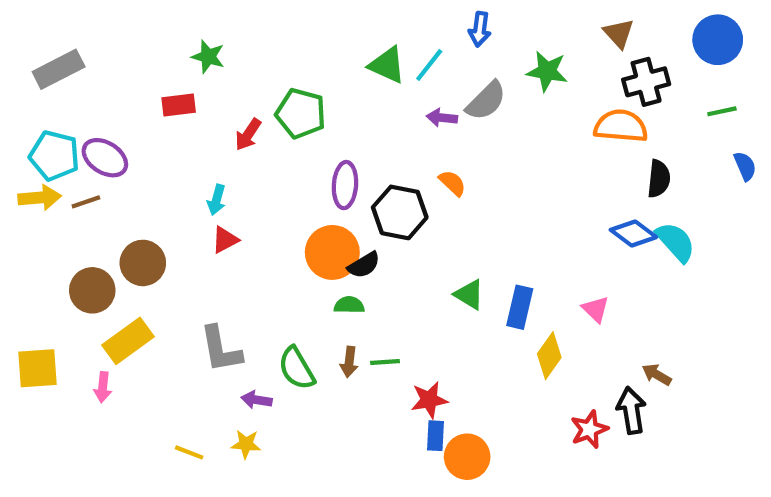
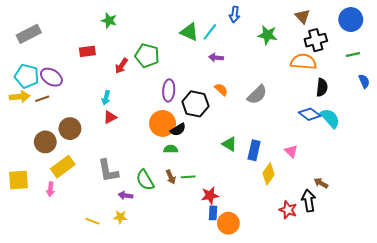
green star: (208, 57) -> (109, 21), moved
gray semicircle: (486, 101) -> (257, 95), moved
brown arrow: (349, 362) -> (171, 177), turned -32
red star: (589, 429) -> (288, 210), turned -30

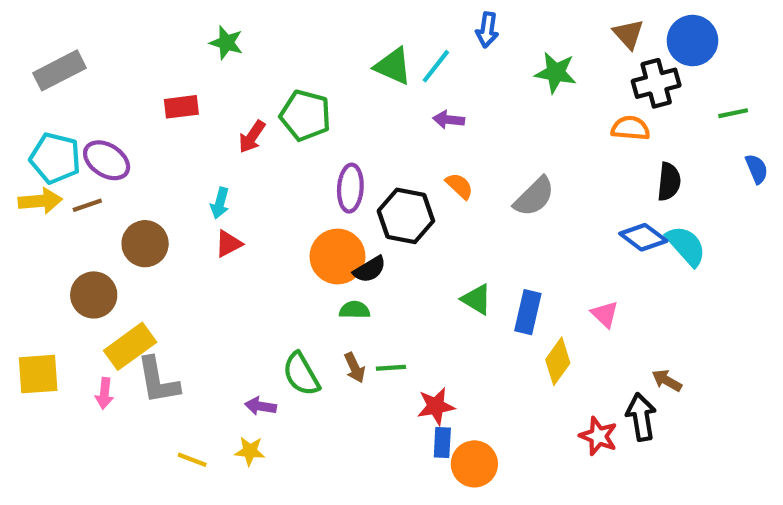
blue circle: (351, 20) -> (692, 41), moved
orange semicircle: (303, 62) -> (630, 128), size x0.7
brown circle: (70, 129) -> (145, 244), moved
gray L-shape: (108, 171) -> (158, 381), moved

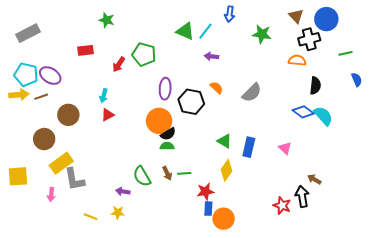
black semicircle: (370, 269) -> (168, 134), moved
yellow diamond: (558, 361) -> (227, 170), moved
pink arrow: (104, 393) -> (51, 194), moved

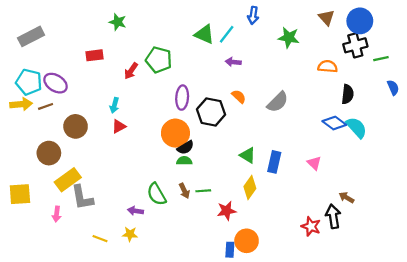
black cross: (309, 39) -> (355, 45), moved
blue rectangle: (208, 209) -> (230, 250), moved

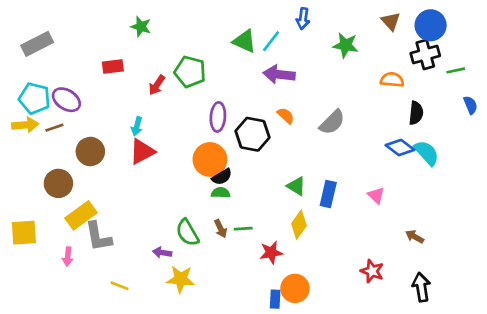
purple arrow: (233, 62) -> (279, 74), size x1.6
red triangle: (119, 126) -> (142, 152), size x1.5
black arrow: (333, 216) -> (421, 287), moved
yellow star: (130, 234) -> (181, 279), moved, size x1.5

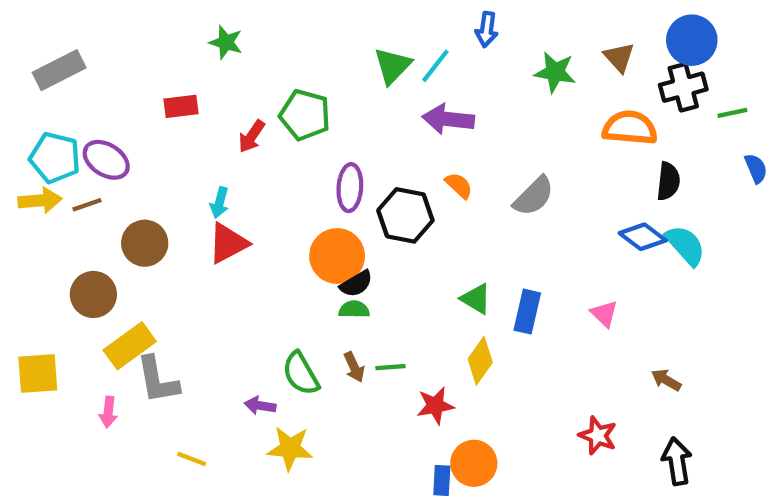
brown triangle: (391, 21) -> (619, 57), moved
green triangle: (244, 41) -> (393, 66), turned 50
orange semicircle: (392, 80) -> (630, 128), size x1.4

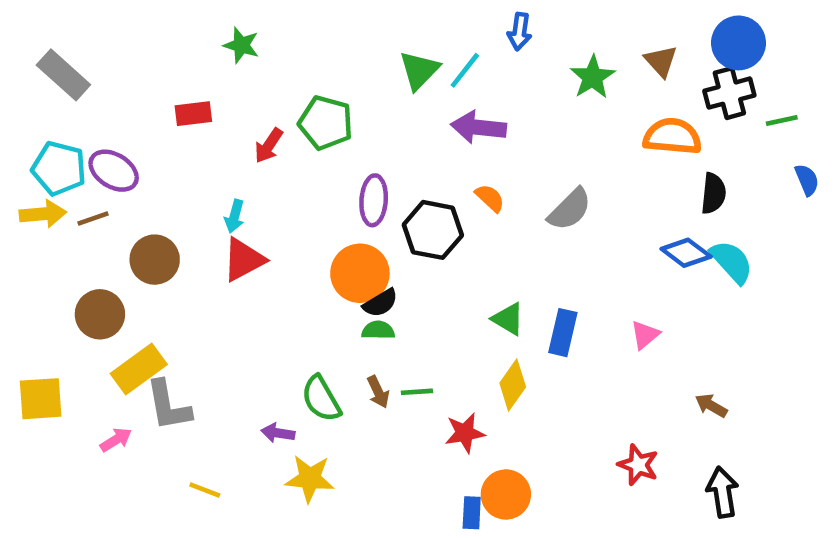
gray rectangle: (59, 70) -> (63, 75), turned 69
green star: (555, 72) -> (593, 77), turned 30
pink triangle: (604, 314) -> (645, 335), turned 36
pink arrow: (108, 412) -> (116, 440), turned -128

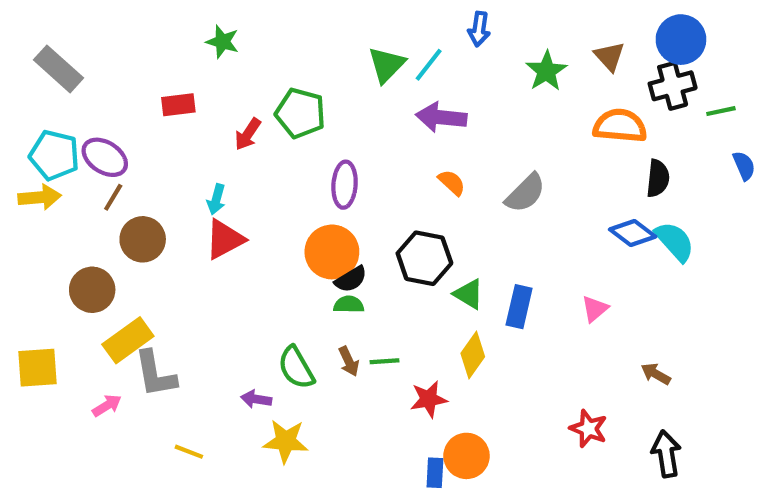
brown line: (93, 219) -> (113, 197), moved, turned -40
black hexagon: (433, 230) -> (424, 258), moved

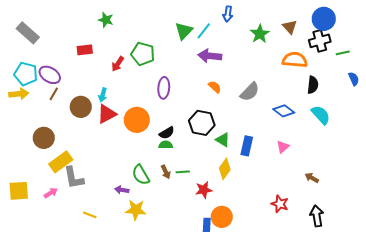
blue diamond: (633, 233) -> (284, 111), moved
brown circle: (143, 239) -> (81, 107), moved
orange circle: (332, 252) -> (137, 120), moved
yellow square: (37, 368) -> (19, 191), moved

